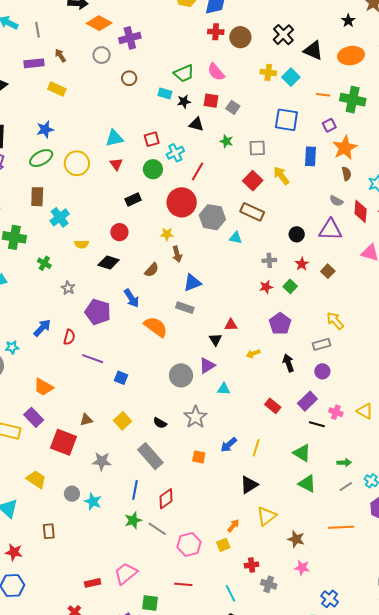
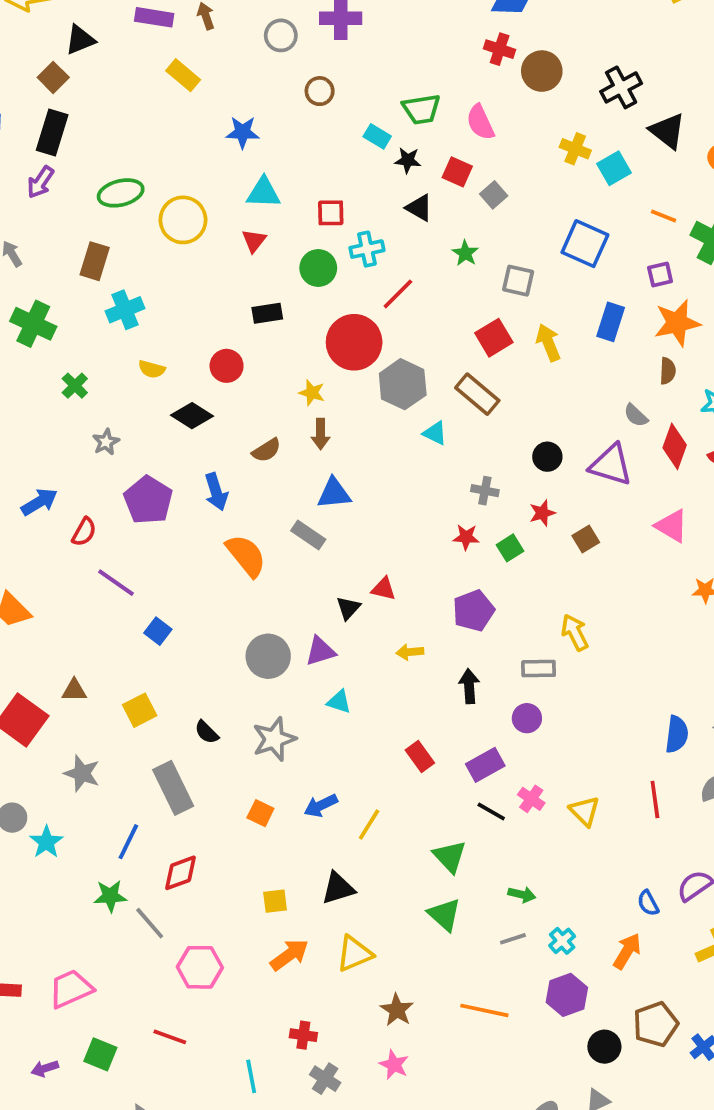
blue star: (45, 129) -> (243, 132), moved
orange arrow: (233, 526) -> (289, 955), size x1.5
yellow square: (223, 545) -> (275, 901), moved

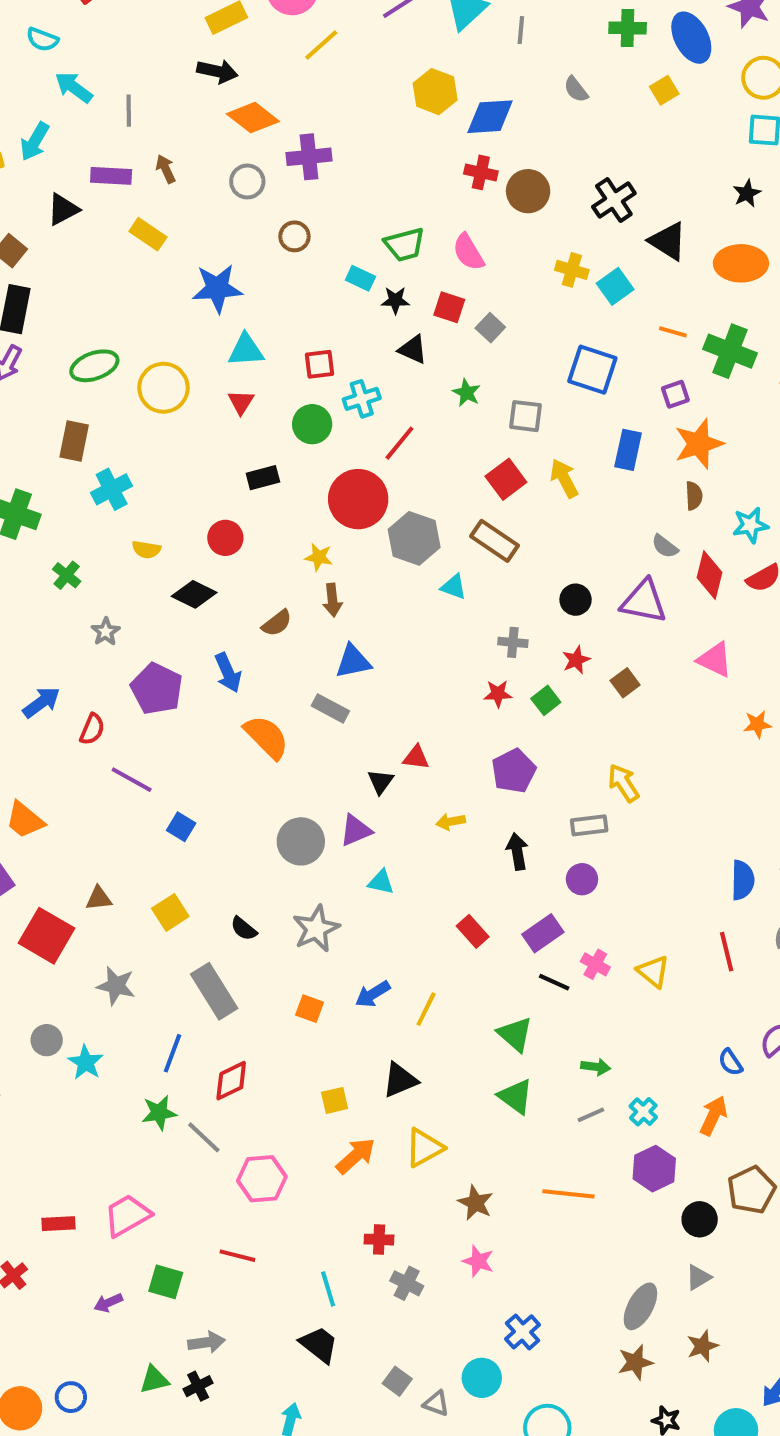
black triangle: (80, 40) -> (63, 209), moved
blue star: (243, 132) -> (217, 288), size x1.4

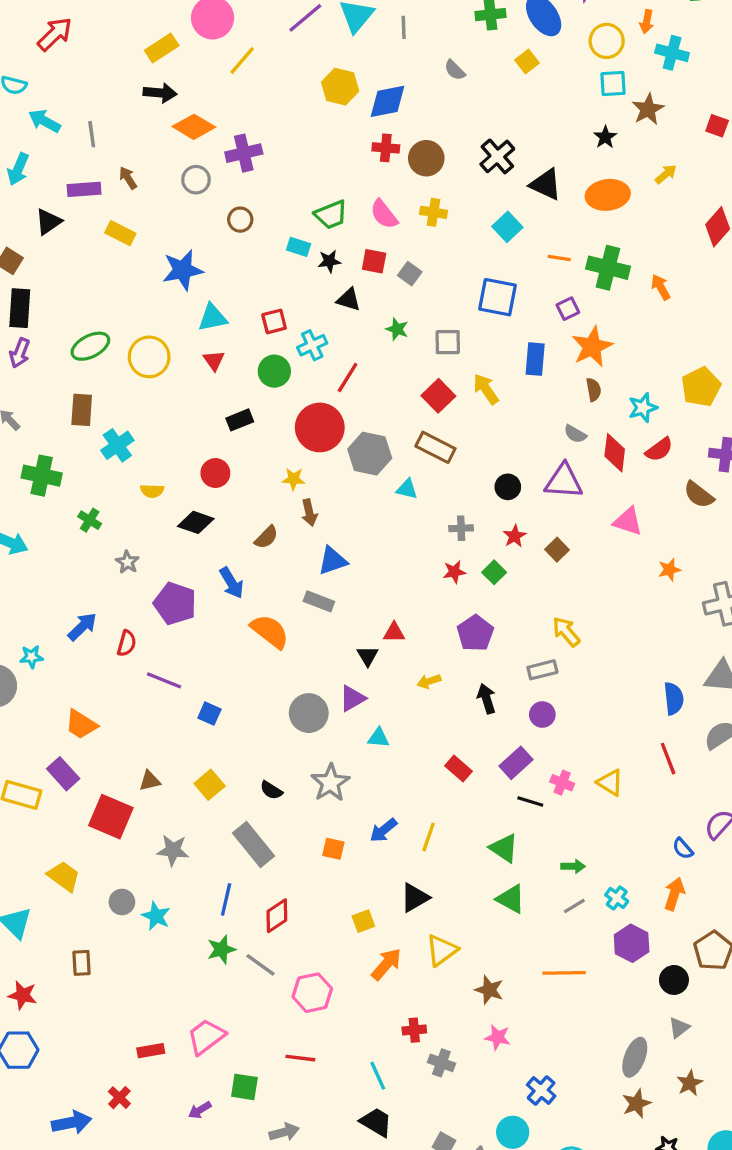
yellow cross: (572, 270) -> (433, 212), moved

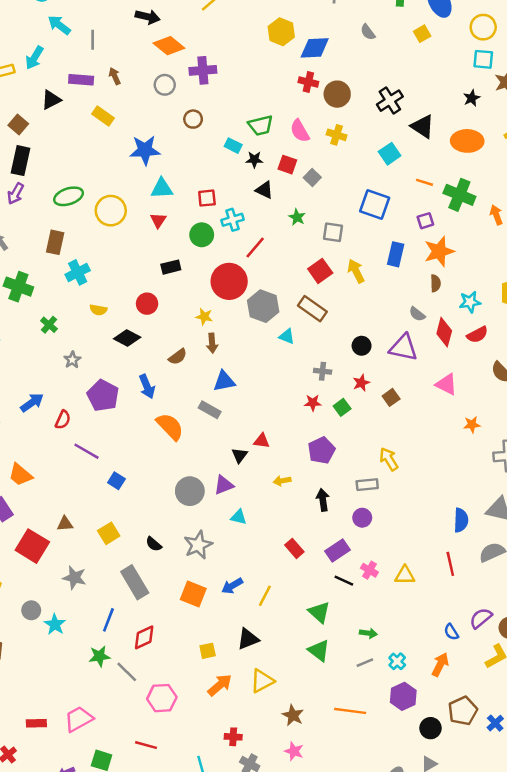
yellow triangle: (610, 783) -> (405, 575), turned -40
orange square: (333, 849) -> (193, 594), size x1.5

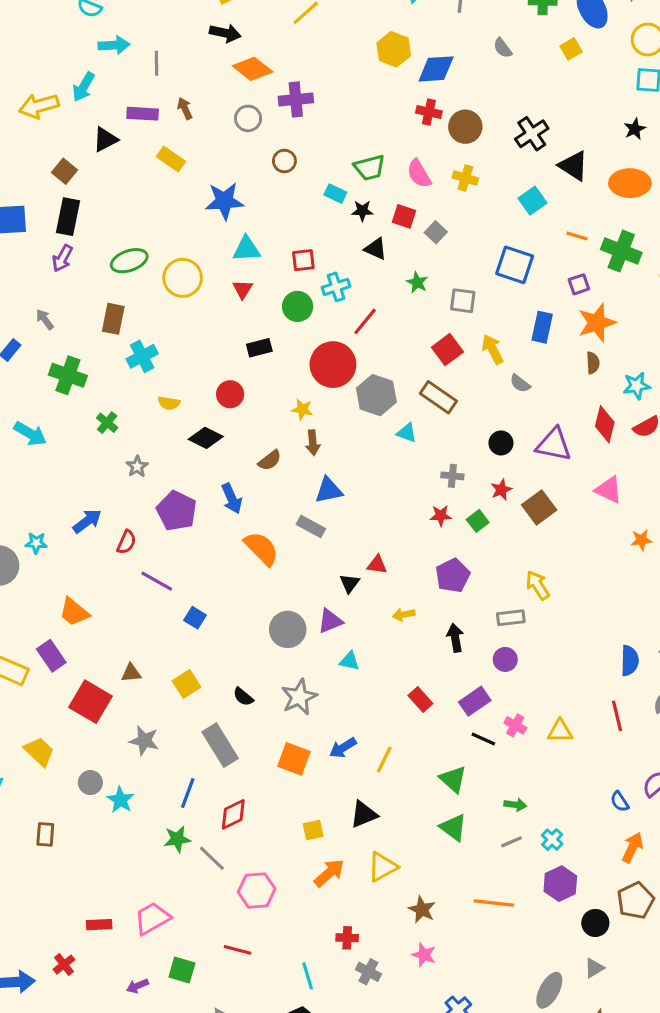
cyan arrow: (59, 25) -> (114, 45), turned 140
gray semicircle: (417, 314) -> (520, 383), moved
brown square: (391, 397) -> (539, 507), size x1.5
orange arrow: (440, 665) -> (632, 847), moved

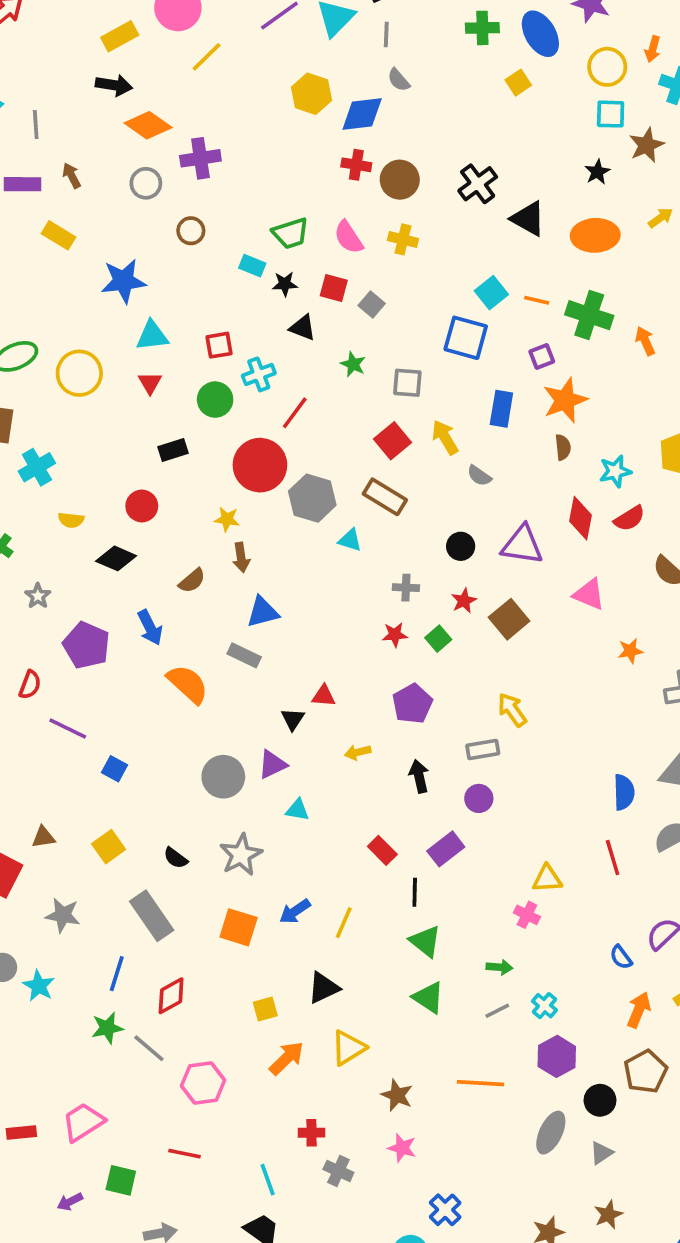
gray semicircle: (503, 48) -> (399, 80), moved
cyan square: (532, 201) -> (491, 293), moved
pink cross: (515, 725) -> (527, 915), moved
black line: (483, 739) -> (415, 892), moved, turned 70
gray ellipse: (549, 990) -> (551, 1133), moved

